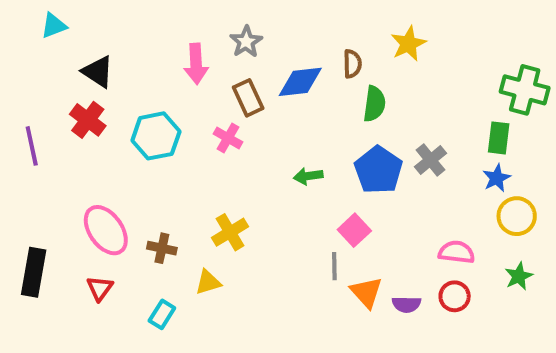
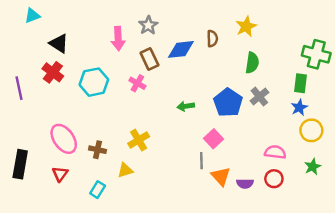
green semicircle: (374, 104) -> (252, 63), moved

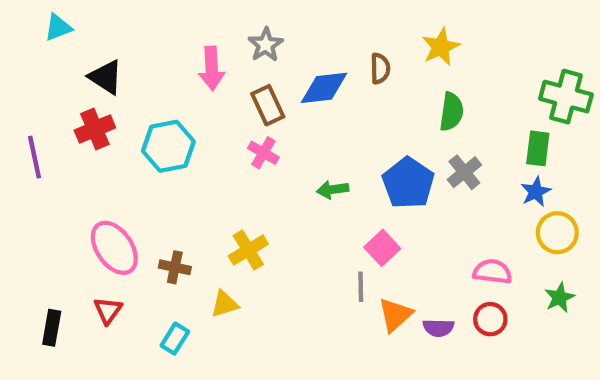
red cross: (53, 72) -> (95, 129), turned 30
pink cross: (137, 83) -> (263, 153), moved
black rectangle: (20, 164) -> (52, 328), moved, size x0.7
orange triangle: (221, 176) -> (395, 315), turned 30

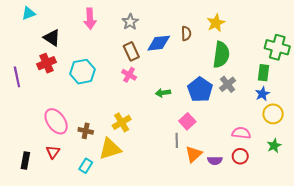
pink arrow: (212, 68) -> (90, 19), moved
green semicircle: (451, 112) -> (221, 55), size x1.4
yellow triangle: (225, 304) -> (110, 149), size x1.6

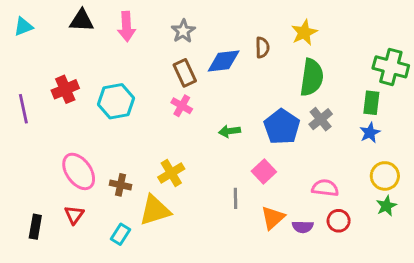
cyan triangle: (29, 13) -> (23, 27), moved
black triangle: (52, 38) -> (82, 21), moved, turned -30
yellow circle: (273, 114) -> (385, 176), moved
pink semicircle: (241, 133) -> (325, 188), moved
gray line: (177, 140) -> (235, 198), moved

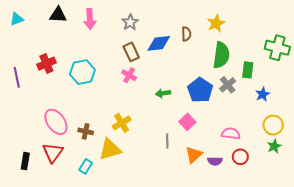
green rectangle: (371, 103) -> (248, 70), moved
red triangle: (74, 215) -> (53, 153), size x1.5

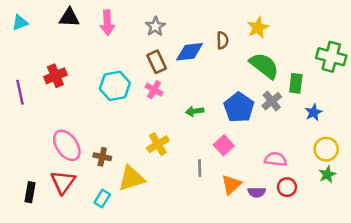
green semicircle: (221, 55) -> (264, 66), turned -60
cyan hexagon: (82, 72) -> (115, 86), moved
yellow cross: (122, 123) -> (158, 144), moved

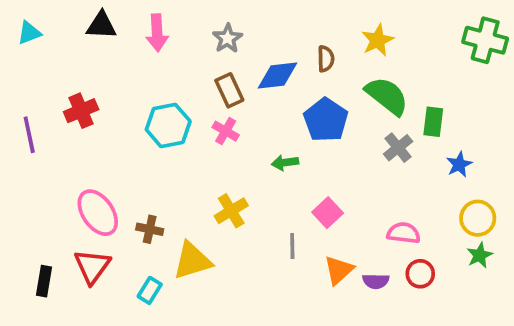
green cross: (331, 57) -> (485, 40), moved
blue pentagon: (239, 107) -> (326, 120), moved

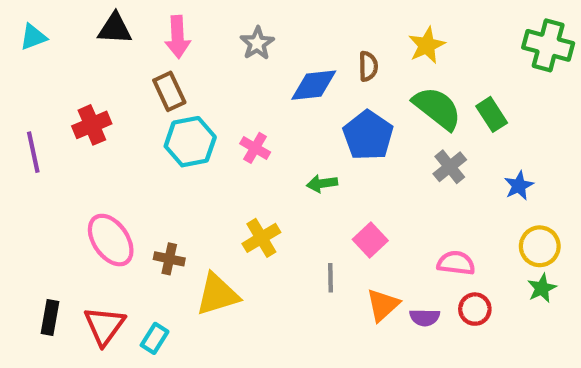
brown rectangle: (229, 90) -> (169, 91), moved
green rectangle: (433, 122) -> (492, 114), moved, turned -40
red triangle: (92, 266) -> (104, 326), moved
cyan rectangle: (150, 290) -> (155, 338), moved

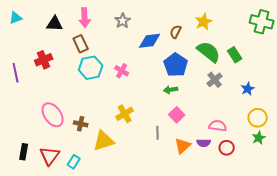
black triangle: (115, 29) -> (55, 24), moved
brown semicircle: (368, 66) -> (176, 32), turned -152
green arrow: (322, 183) -> (171, 90), moved
purple semicircle: (425, 317) -> (204, 143), moved

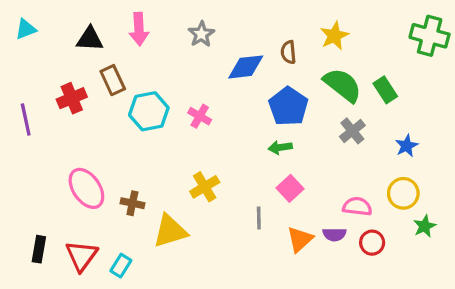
brown semicircle: (176, 32) -> (288, 52), turned -32
brown rectangle: (81, 44) -> (113, 80), moved
yellow circle: (258, 118) -> (403, 193), moved

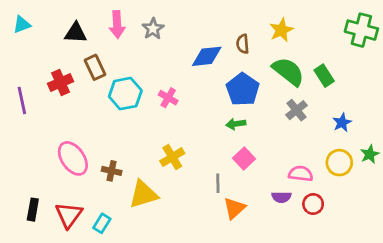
gray star: (201, 34) -> (153, 29), moved
green star: (425, 226) -> (370, 154), moved
orange triangle: (300, 239) -> (234, 208), moved

